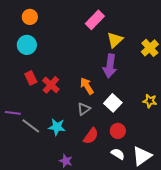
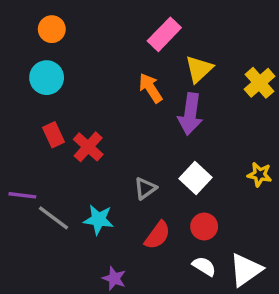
orange arrow: (87, 86) -> (150, 88), moved

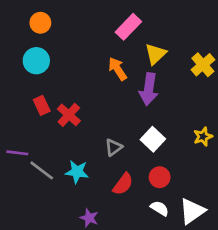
yellow star: (260, 175) -> (203, 137), turned -30

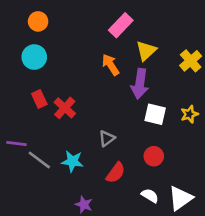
yellow star: (203, 137) -> (189, 114), moved
white square: (153, 139) -> (155, 114), moved, turned -30
red circle: (160, 177) -> (154, 156), moved

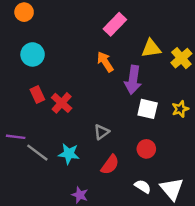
orange circle: (38, 21) -> (24, 12), moved
yellow triangle: (146, 51) -> (151, 48), moved, turned 35
white triangle: (180, 198) -> (172, 189), turned -35

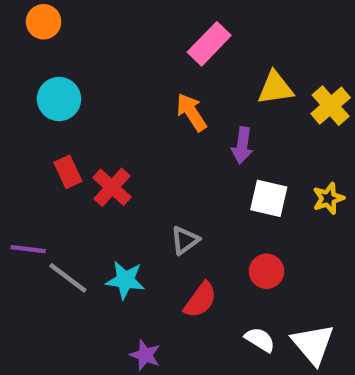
purple arrow: (133, 80) -> (242, 145), size x0.7

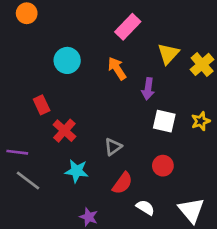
yellow triangle: (275, 88) -> (168, 54), turned -40
cyan circle: (59, 99) -> (67, 60), moved
red cross: (112, 187) -> (64, 131), moved
gray line: (68, 278) -> (28, 180), moved
white semicircle: (260, 340) -> (145, 207), moved

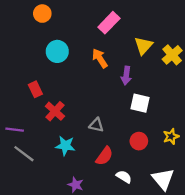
orange circle: (27, 13) -> (42, 14), moved
yellow star: (201, 121) -> (171, 136), moved
gray triangle: (113, 147) -> (96, 125), turned 49

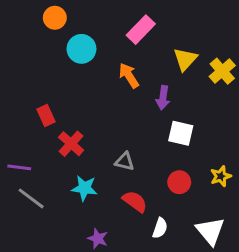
cyan circle: (57, 51) -> (81, 49), moved
red semicircle: (104, 156) -> (135, 201), turned -90
white semicircle: (124, 177) -> (160, 228), turned 77

